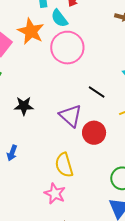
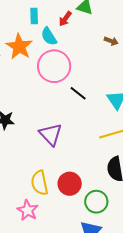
black line: (97, 92) -> (78, 93), moved
red circle: (94, 133) -> (70, 184), moved

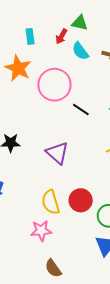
cyan semicircle: (49, 36) -> (80, 51), moved
pink star: (28, 210) -> (41, 231), turned -30

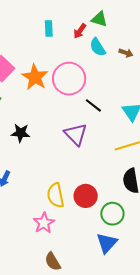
orange star: (18, 68) -> (35, 77), moved
purple triangle: (57, 153) -> (76, 134), moved
pink star: (41, 231) -> (44, 223), turned -30

